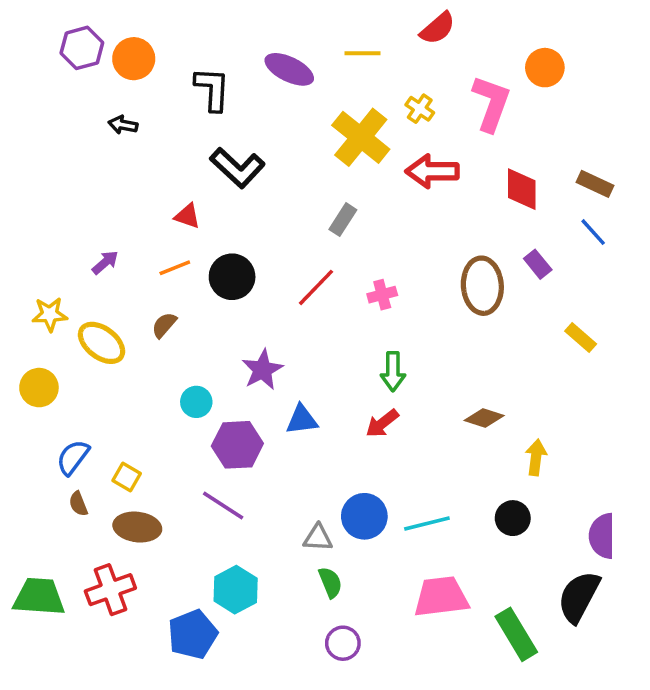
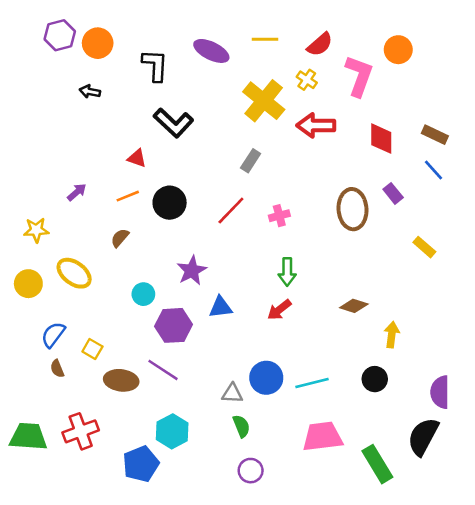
red semicircle: (438, 28) -> (320, 44), moved
yellow ellipse: (102, 343) -> (74, 273), moved
brown ellipse: (137, 527) -> (121, 380), moved

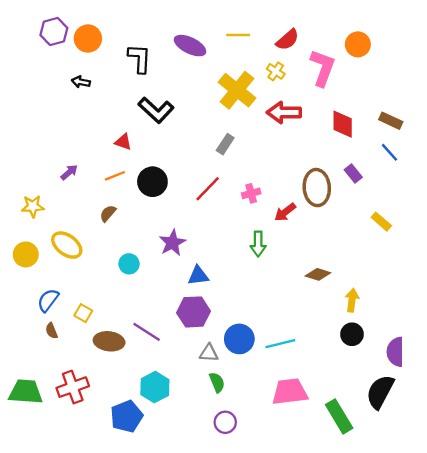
red arrow: (279, 310) -> (285, 212), moved
purple hexagon: (173, 325) -> (194, 312), moved
black circle: (375, 379) -> (352, 334), moved

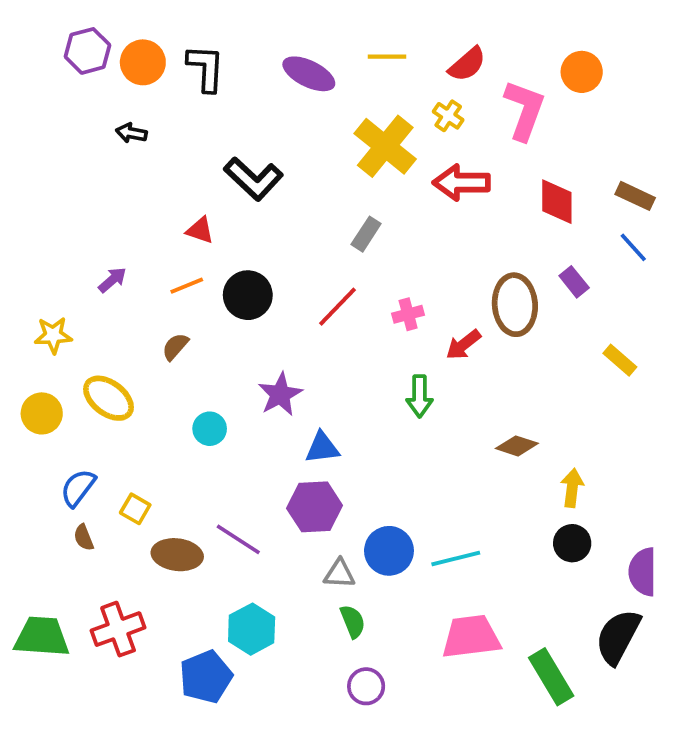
black L-shape: (140, 58) -> (206, 68), moved

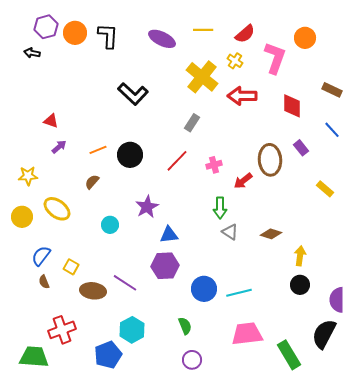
black arrow: (131, 133) -> (32, 53), moved
brown rectangle: (635, 196) -> (332, 90), moved
red triangle: (200, 230) -> (51, 121), moved
gray triangle: (339, 574) -> (230, 232), moved, turned 30
green trapezoid: (42, 637) -> (34, 357), moved

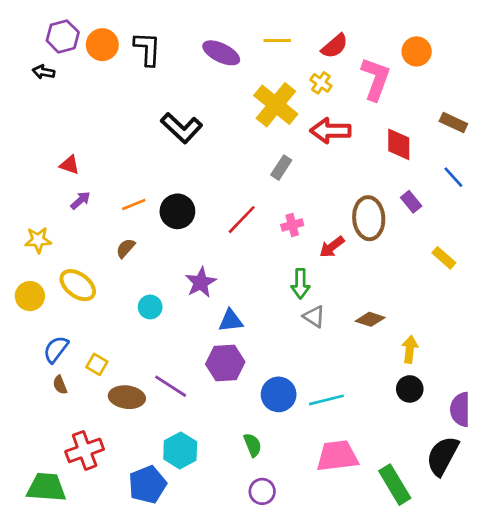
gray rectangle: (192, 123) -> (281, 168), moved

